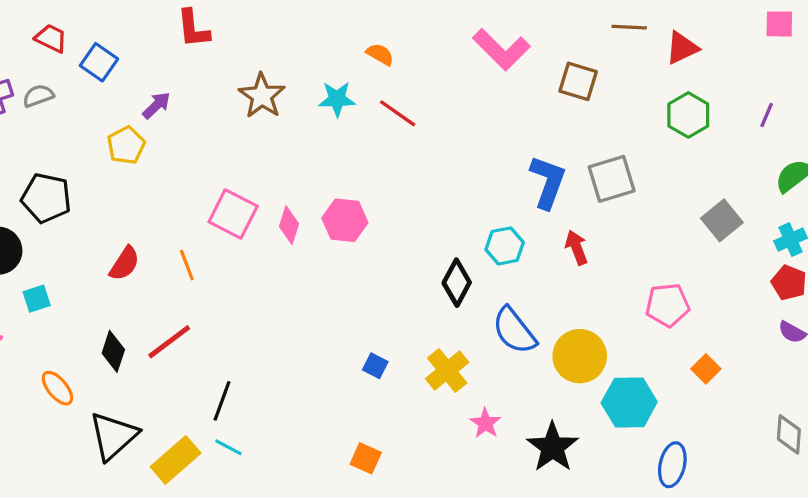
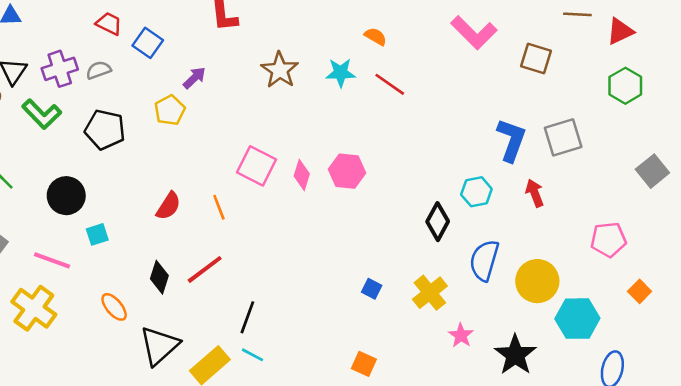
black pentagon: (46, 198) -> (105, 130), moved
blue semicircle: (514, 331) -> (484, 260), turned 54

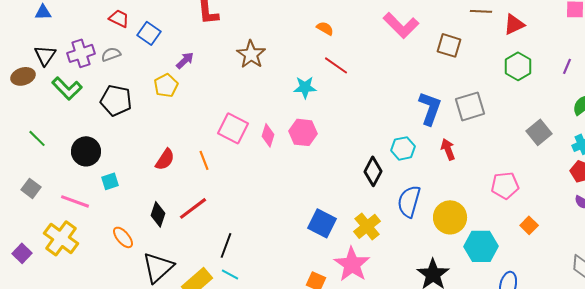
cyan star: (341, 73) -> (305, 87), moved
blue square: (372, 289) -> (322, 223), size x1.8
pink star: (461, 335) -> (352, 264), moved, size x1.8

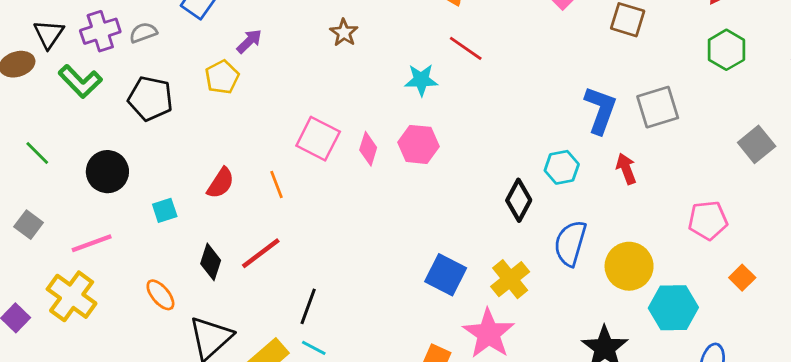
brown star: (251, 54) -> (344, 33), size x0.7
cyan square: (110, 181) -> (165, 210), moved
pink line: (75, 201) -> (92, 243), turned -40

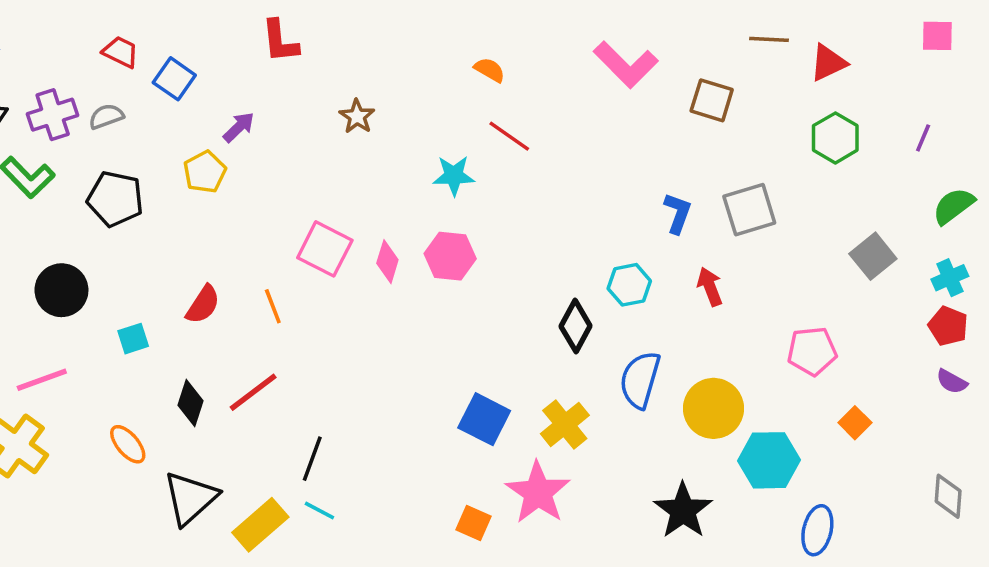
blue L-shape: (600, 110) -> (678, 213), size x0.7

